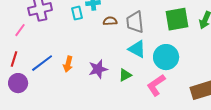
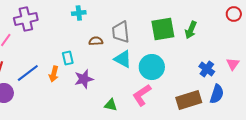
cyan rectangle: (77, 13) -> (68, 58), moved
brown semicircle: (110, 21) -> (96, 41), moved
green triangle: (125, 75) -> (111, 105), moved, turned 40

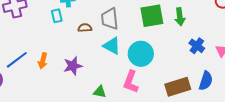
green arrow: (191, 30) -> (180, 17), turned -30
cyan rectangle: (68, 58) -> (57, 16), moved
blue cross: (207, 69) -> (197, 46), moved
pink L-shape: (142, 95) -> (131, 82), turned -35

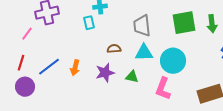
brown semicircle: (85, 28) -> (114, 49), moved
cyan triangle: (112, 46) -> (144, 53), turned -30
green triangle: (100, 92) -> (132, 77), moved

